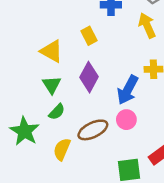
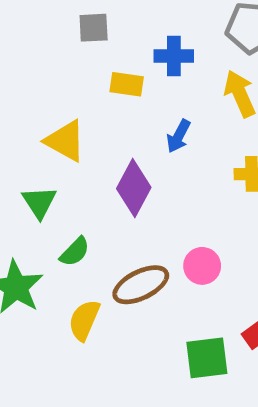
yellow rectangle: (89, 36) -> (127, 84), moved, turned -54
green triangle: (52, 85) -> (39, 202), moved
blue arrow: (128, 90) -> (179, 136), moved, size x0.6

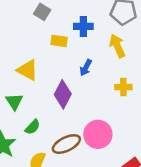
gray square: (94, 28) -> (42, 12), turned 35
pink circle: (202, 266) -> (98, 134), size x1.5

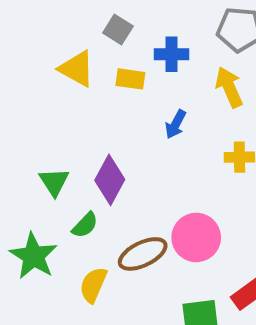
gray square: (42, 12) -> (118, 29), moved
yellow triangle: (28, 70) -> (77, 69), moved
purple diamond: (63, 94) -> (110, 180), moved

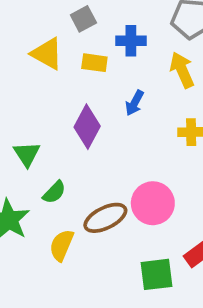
gray square: (118, 29) -> (83, 19), turned 30
purple diamond: (110, 180) -> (87, 127), moved

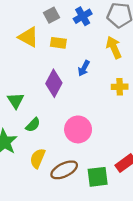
blue cross: (131, 41) -> (83, 16), moved, turned -30
pink circle: (153, 203) -> (78, 129), moved
brown ellipse: (105, 218) -> (64, 170), moved

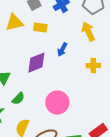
yellow triangle: (28, 37) -> (14, 23), turned -42
purple diamond: (54, 83) -> (36, 63), turned 40

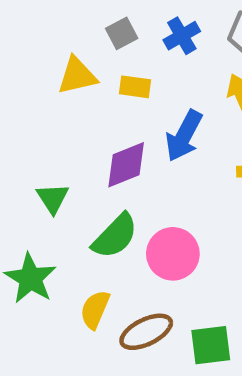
blue arrow: (62, 50) -> (184, 136), size x1.6
green semicircle: (18, 99) -> (115, 236), moved, size x1.6

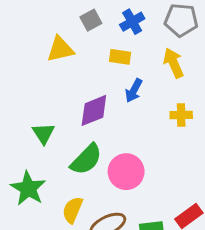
yellow rectangle: (135, 87) -> (120, 57), moved
blue arrow: (184, 136) -> (134, 91), size x0.7

